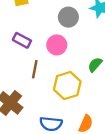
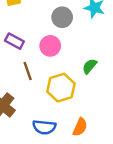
brown line: (35, 69) -> (28, 71), turned -30

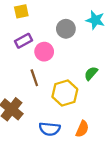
purple rectangle: (14, 41) -> (23, 41), moved, turned -56
pink circle: (50, 46) -> (44, 52), moved

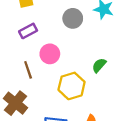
pink circle: (44, 52) -> (50, 54), moved
brown line: (34, 78) -> (28, 70), moved

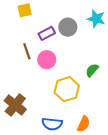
purple rectangle: (28, 31) -> (47, 33), moved
brown line: (28, 70) -> (27, 51), moved

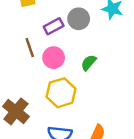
green semicircle: (92, 70) -> (89, 63), moved
yellow hexagon: (67, 89) -> (61, 93), moved

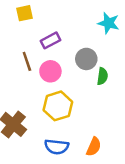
gray circle: (79, 19) -> (86, 59), moved
green semicircle: (89, 63) -> (102, 76), moved, turned 147

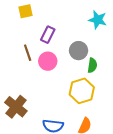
purple rectangle: (50, 40) -> (48, 35), turned -35
yellow hexagon: (58, 106) -> (82, 91), moved

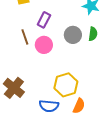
green semicircle: (92, 65) -> (93, 34), moved
yellow hexagon: (82, 91) -> (66, 85), moved

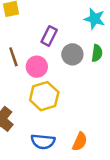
purple rectangle: (44, 20) -> (49, 36), moved
yellow hexagon: (66, 85) -> (44, 96), moved

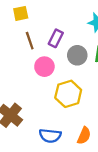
brown line: (13, 57) -> (30, 41), moved
yellow hexagon: (44, 96) -> (68, 94), moved

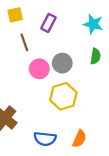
purple rectangle: (56, 38) -> (48, 23), moved
gray circle: (77, 55) -> (62, 63), moved

